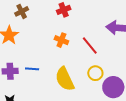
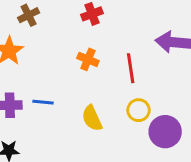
red line: (90, 45) -> (131, 68), turned 30
yellow semicircle: (65, 79) -> (92, 118), size x0.7

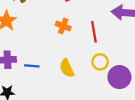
blue line: (43, 102) -> (32, 66), moved

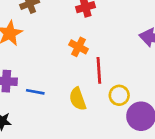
red line: (94, 32) -> (99, 70), moved

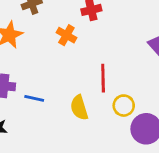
orange cross: (79, 47) -> (66, 35), moved

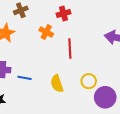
red line: (103, 78) -> (70, 49), moved

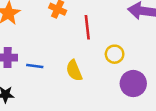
yellow circle: (89, 81) -> (115, 54), moved

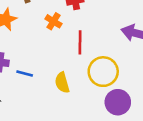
yellow circle: (115, 54) -> (103, 72), size x1.6

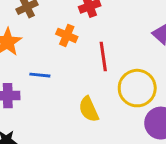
blue line: (25, 73) -> (40, 75), moved

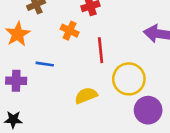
yellow semicircle: (89, 109) -> (86, 95), turned 90

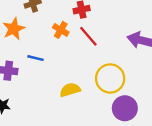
red line: (101, 50) -> (88, 36), moved, turned -40

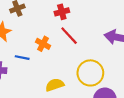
orange cross: (61, 30) -> (43, 44), moved

